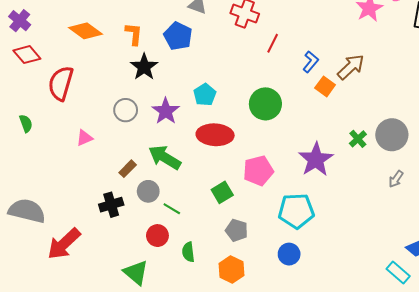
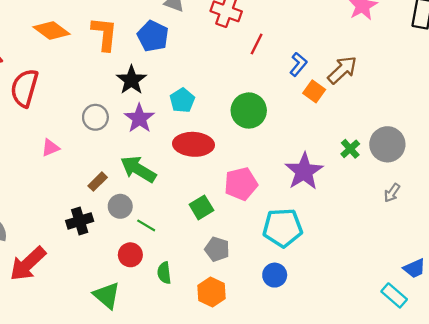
orange L-shape: (134, 34) -> (104, 34), size x1.4
black star: (144, 67) -> (131, 80), moved

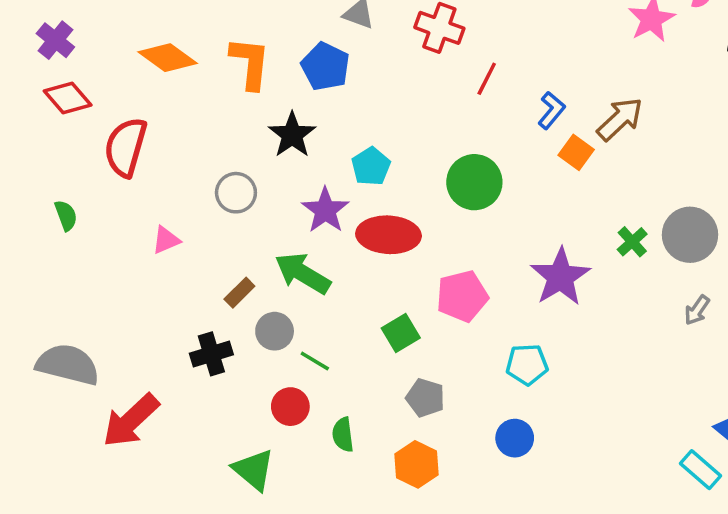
purple star: (139, 118) -> (325, 210), moved
cyan pentagon: (283, 228) -> (527, 364), size x0.7

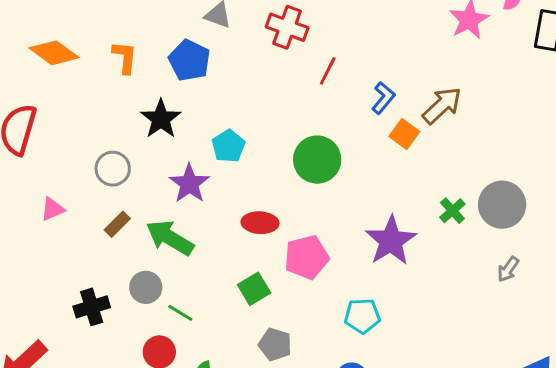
orange L-shape: (250, 63) -> (125, 57), size x0.7
red ellipse: (388, 235) -> (260, 223), moved, size x0.7
brown rectangle: (239, 293) -> (117, 224), moved

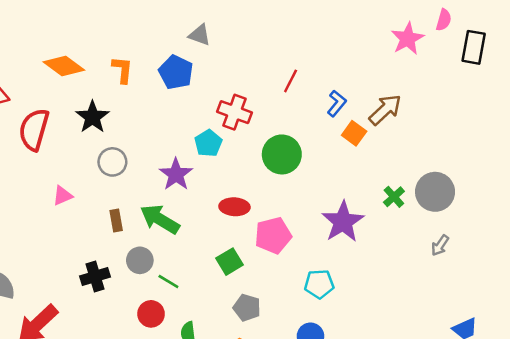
red cross: (287, 27) -> (234, 112), moved
black star: (161, 119) -> (92, 117), moved
brown rectangle: (117, 224) -> (116, 220), moved, turned -55

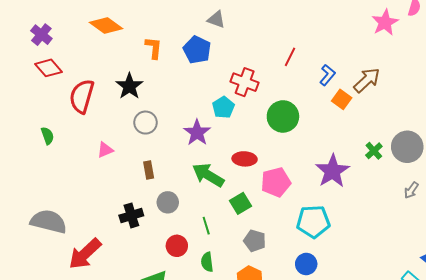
orange diamond: (64, 66) -> (106, 26), moved
green arrow: (160, 219) -> (208, 175), moved
green line: (168, 282) -> (206, 226), moved, turned 42
cyan pentagon: (319, 284) -> (313, 222), size x1.4

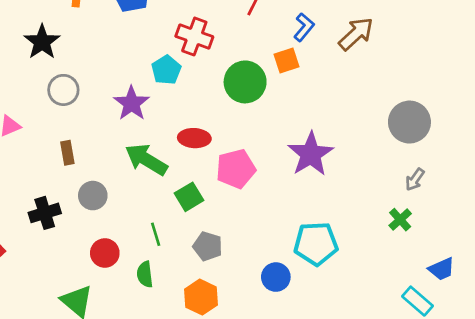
orange square: (342, 99) -> (287, 61), moved, turned 36
green cross: (374, 151) -> (400, 220), moved
cyan pentagon: (313, 222) -> (316, 244), moved
green line: (206, 226) -> (156, 234), moved

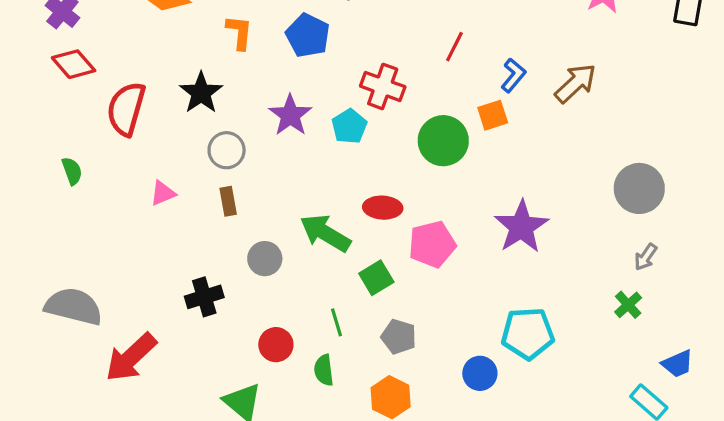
purple star: (132, 103) -> (290, 115), moved
brown rectangle: (67, 153) -> (228, 201), moved
gray circle: (93, 196) -> (265, 259), moved

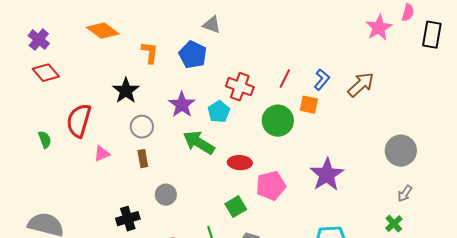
red line: (454, 47) -> (285, 79), moved
red semicircle: (126, 109) -> (79, 121), moved
orange square: (493, 115) -> (309, 105), turned 30
green arrow: (325, 233) -> (199, 143), moved

